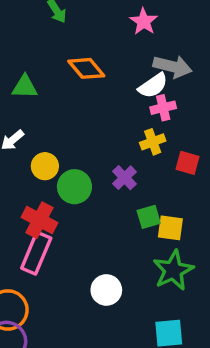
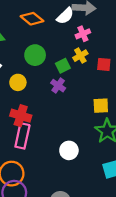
white semicircle: (153, 86) -> (65, 16), moved
purple cross: (125, 178) -> (58, 86), moved
green circle: (74, 187) -> (35, 55), moved
green square: (149, 217) -> (63, 66), moved

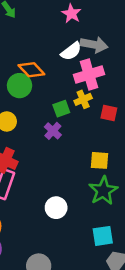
orange diamond: (32, 19) -> (31, 70), moved
pink cross: (83, 34) -> (89, 75), size x1.6
green circle: (35, 55) -> (20, 86), moved

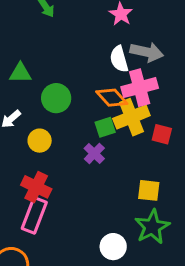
white semicircle: (71, 51) -> (119, 59), turned 110
orange diamond: (31, 70) -> (112, 98), moved
yellow cross: (83, 99) -> (131, 117), size x1.6
white circle: (56, 208) -> (113, 247), moved

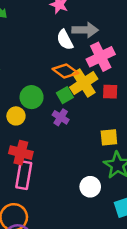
pink cross: (140, 88) -> (101, 57), moved
green circle: (56, 98) -> (32, 97), moved

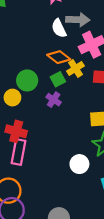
yellow cross: (84, 83) -> (75, 68), size x0.7

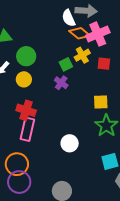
orange diamond: (59, 57) -> (80, 33), moved
green circle: (27, 80) -> (26, 56), moved
white circle: (79, 164) -> (70, 143), moved

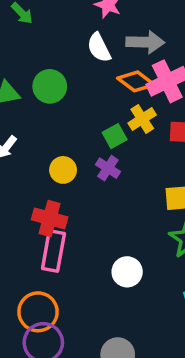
white semicircle: (69, 18) -> (99, 48), moved
green circle: (26, 56) -> (50, 86), moved
yellow circle: (24, 79) -> (63, 170), moved

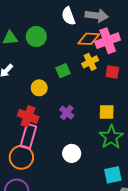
orange diamond: (136, 81) -> (89, 39), turned -40
green square: (115, 136) -> (63, 71), moved
purple cross: (108, 168) -> (67, 113), moved
orange circle: (38, 312) -> (21, 157), moved

